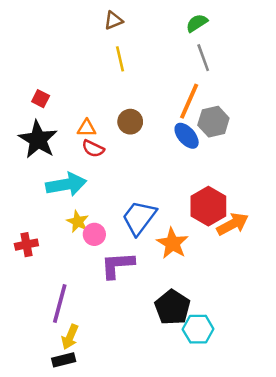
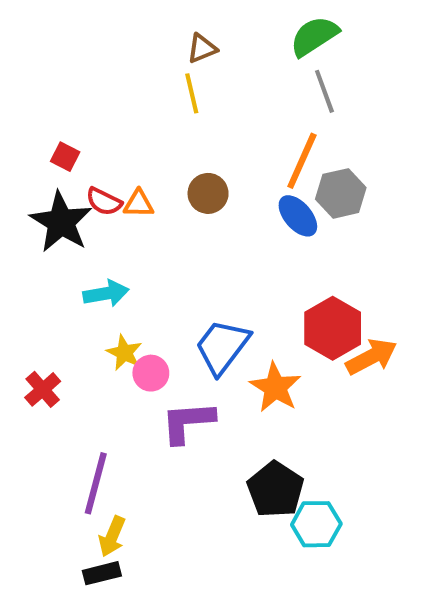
brown triangle: (114, 20) -> (202, 48), moved
green semicircle: (197, 23) -> (314, 36), size x1.4
red semicircle: (93, 149) -> (104, 202), moved
cyan arrow: (66, 184) -> (106, 293), size x0.7
red cross: (26, 245) -> (43, 389), turned -30

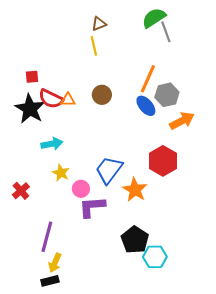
gray line: (324, 91) -> (166, 32), moved
red square: (65, 157) -> (32, 77), turned -32
red semicircle: (104, 202) -> (51, 99), size x1.4
orange arrow: (371, 357) -> (182, 121), moved
pink circle: (151, 373) -> (81, 189), moved

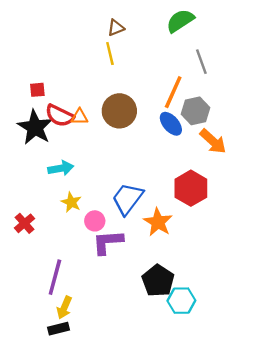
gray line: (166, 32) -> (201, 62), moved
brown circle: (102, 95) -> (119, 111), size x1.5
orange arrow: (182, 121) -> (213, 141), turned 70

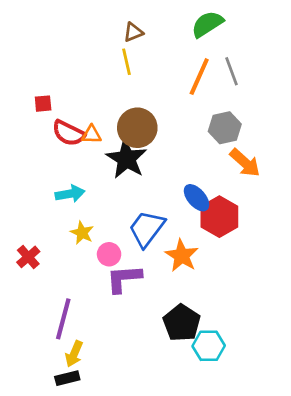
orange line: (173, 92) -> (199, 77), moved
blue ellipse: (171, 124) -> (197, 198), moved
black star: (35, 127) -> (127, 159), moved

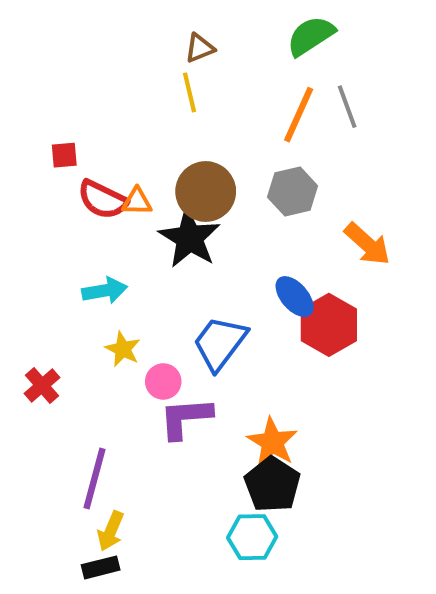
gray hexagon: (225, 128) -> (293, 192), moved
orange star: (182, 256) -> (272, 442), moved
cyan hexagon: (209, 346) -> (252, 537), moved

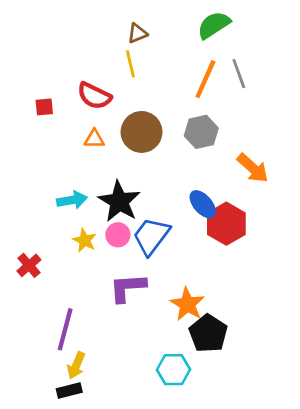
red semicircle: (103, 200) -> (94, 96), moved
black star: (190, 238) -> (119, 201), moved
pink circle: (163, 381) -> (118, 235), moved
black pentagon: (272, 485) -> (208, 333), moved

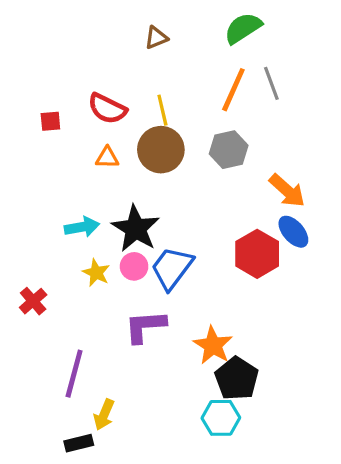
yellow line: (130, 64) -> (162, 110), moved
blue ellipse: (203, 204) -> (293, 232), moved
yellow arrow: (76, 365) -> (104, 415), moved
cyan hexagon: (173, 370) -> (221, 418), moved

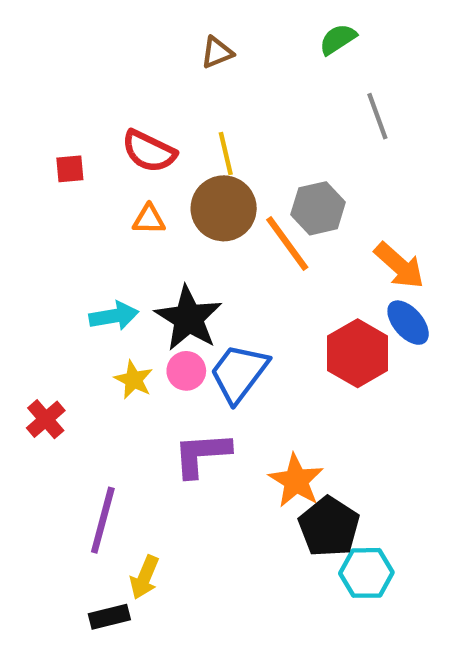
green semicircle: (243, 28) -> (338, 39), size x0.7
orange line: (233, 90) -> (287, 244), moved, turned -60
cyan hexagon: (221, 418) -> (366, 573), moved

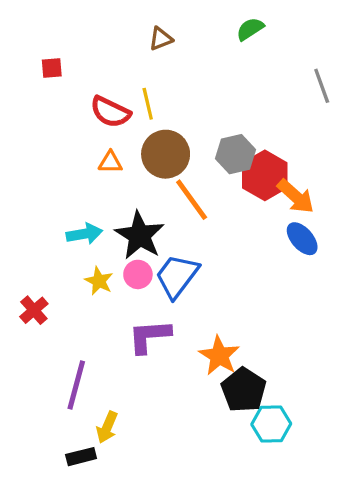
gray line: (377, 116) -> (322, 86), moved
yellow line: (226, 153) -> (148, 104), moved
red square: (70, 169) -> (52, 68), moved
orange line: (287, 244) -> (192, 200), moved
red hexagon: (358, 353) -> (265, 175), moved

